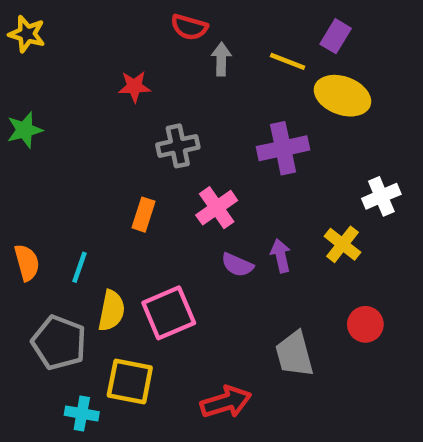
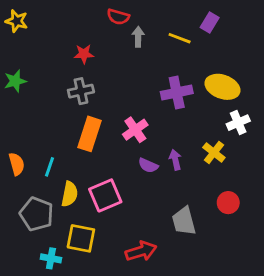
yellow ellipse: (342, 96) -> (222, 87), moved
gray cross: (178, 146) -> (81, 91), moved
orange rectangle: (144, 215) -> (90, 134), size x1.6

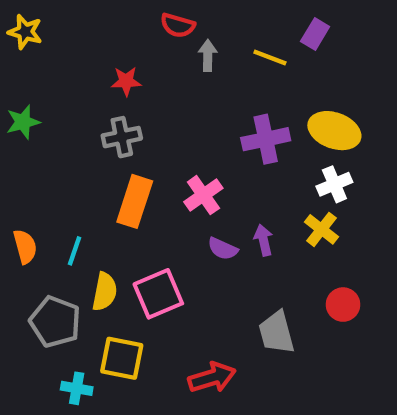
white cross: (238, 123) -> (334, 184), moved

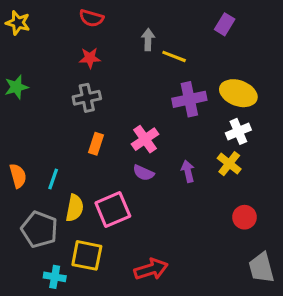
red semicircle: (178, 25) -> (91, 18), moved
yellow line: (270, 58) -> (174, 56), moved
orange rectangle: (135, 201) -> (96, 144), size x0.6
purple semicircle: (223, 249) -> (143, 173), moved
gray trapezoid: (276, 332) -> (261, 268), moved

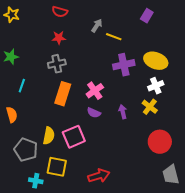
gray arrow: (148, 40) -> (97, 26), turned 32
orange rectangle: (96, 144) -> (63, 94), size x1.6
cyan line: (53, 179) -> (22, 86), moved
red circle: (244, 217) -> (160, 142), size x1.5

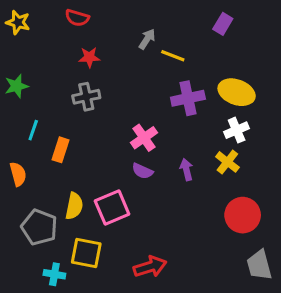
red semicircle: (60, 12) -> (77, 18), moved
orange rectangle: (63, 94) -> (60, 150), moved, size x0.7

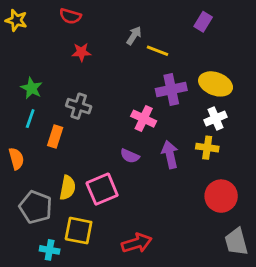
green star: (16, 86) -> (32, 88), moved, turned -30
gray cross: (86, 97) -> (79, 106), moved, turned 30
pink cross: (144, 138) -> (144, 119), moved, turned -30
yellow cross: (227, 162) -> (207, 148), turned -30
purple arrow: (186, 170) -> (170, 155), size x1.4

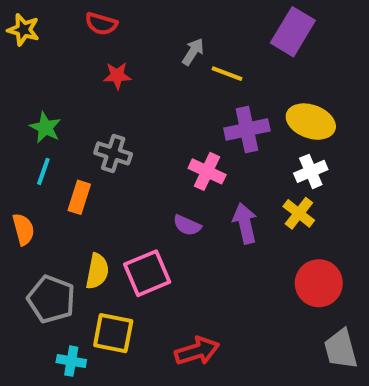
purple rectangle: (203, 22) -> (293, 32), size x1.6
yellow cross: (207, 148) -> (299, 213), turned 30

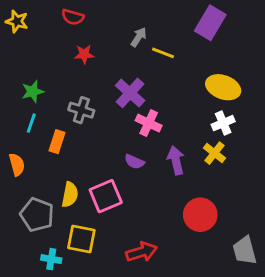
green star: (45, 128) -> (33, 92), turned 30
purple cross: (247, 130) -> (130, 93), moved, turned -36
red circle: (319, 283) -> (200, 215), moved

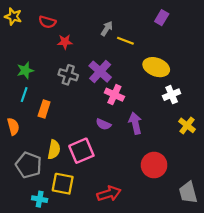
red semicircle: (73, 17) -> (47, 22), moved
purple rectangle: (210, 23) -> (162, 18), size x0.6
yellow ellipse: (223, 87) -> (156, 67), moved
gray cross: (81, 110) -> (68, 75), moved
yellow cross: (215, 153) -> (187, 125), moved

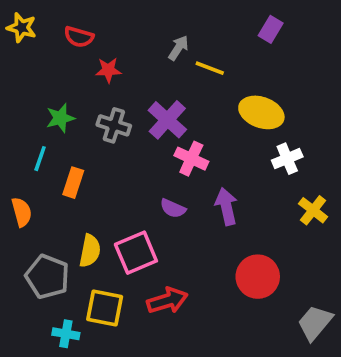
green star: (25, 70) -> (60, 118), moved
gray trapezoid: (188, 193) -> (315, 323), turned 55
red arrow: (109, 194) -> (167, 301), moved

